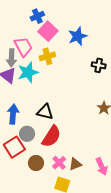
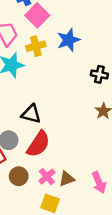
blue star: (78, 36) -> (69, 40), moved
black cross: (99, 65) -> (99, 74), moved

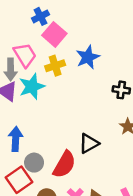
black triangle: (31, 114) -> (89, 143), moved, turned -40

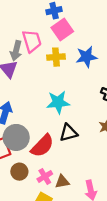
cyan star: (32, 87) -> (58, 102), moved
gray circle: (34, 163) -> (16, 137), size x1.5

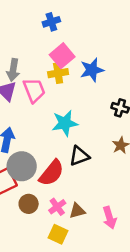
pink square: (62, 30) -> (62, 56), moved
pink trapezoid: (32, 41) -> (34, 90), moved

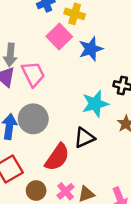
yellow cross: (58, 73) -> (75, 14), moved, turned 30
cyan star: (65, 123) -> (95, 104), moved
gray circle: (22, 166) -> (33, 119), moved

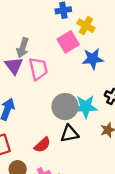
gray circle: (33, 119) -> (65, 107), moved
red semicircle: (57, 157) -> (42, 145), size x0.7

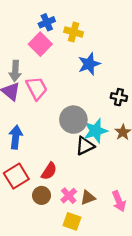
pink square: (68, 42) -> (40, 44), moved
cyan star: (86, 107) -> (96, 131), moved
red semicircle: (42, 145) -> (49, 171), moved

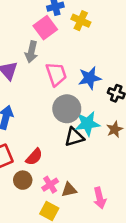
blue star: (89, 64) -> (90, 78), moved
gray arrow: (15, 71) -> (31, 52), moved
pink trapezoid: (37, 88) -> (56, 74), moved

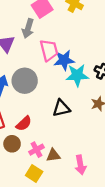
blue star: (90, 78) -> (64, 60), moved
gray circle: (67, 109) -> (25, 81), moved
cyan star: (87, 124) -> (77, 75), moved

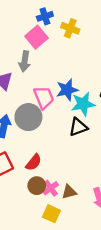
pink trapezoid: (49, 50) -> (44, 98), moved
black triangle: (61, 108) -> (78, 127), moved
brown circle: (12, 144) -> (37, 186), moved

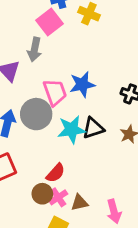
cyan star: (83, 104) -> (72, 130), moved
red semicircle: (34, 162) -> (56, 173), moved

